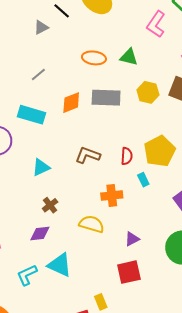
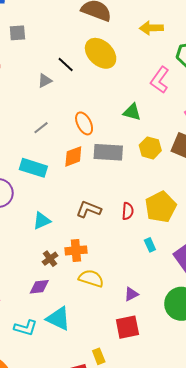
orange ellipse: (94, 58) -> (84, 123), moved, turned 55
cyan rectangle: (143, 180) -> (150, 245), moved
orange cross: (112, 195) -> (76, 250), moved
cyan L-shape: (27, 275) -> (25, 328), turned -140

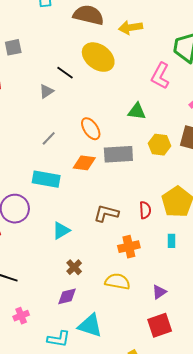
yellow arrow: (151, 28) -> (131, 27), moved
orange diamond: (73, 156) -> (84, 163), turned 35
cyan rectangle: (150, 245) -> (172, 241), turned 32
orange cross: (76, 250) -> (129, 247), moved

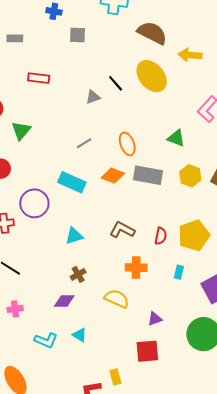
gray square: (13, 47) -> (78, 35), moved
cyan triangle: (90, 326) -> (80, 335), size x0.6

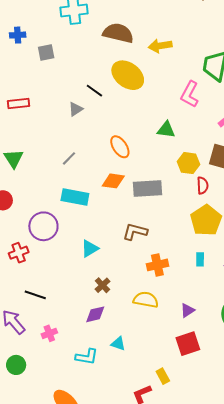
gray line: (84, 143) -> (69, 158), moved
gray rectangle: (148, 175) -> (147, 189), moved
red semicircle: (161, 236) -> (203, 185), moved

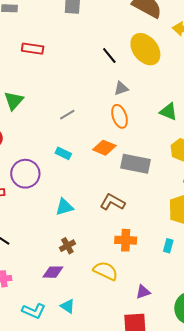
gray triangle: (76, 109) -> (121, 88), moved
cyan rectangle: (75, 197) -> (63, 153), size x0.6

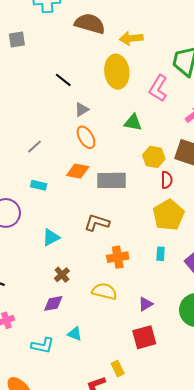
yellow ellipse: (145, 49) -> (117, 72), moved, turned 44

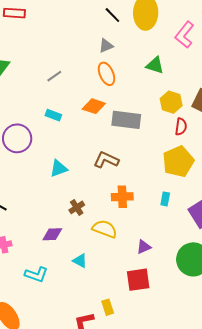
black line: (63, 80) -> (112, 15), moved
brown cross: (62, 275) -> (77, 207), moved
cyan triangle: (75, 334) -> (80, 261), moved

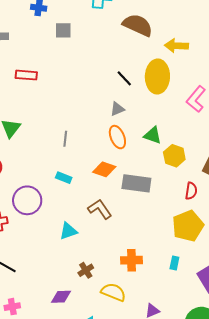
green triangle: (155, 65) -> (153, 135), moved
gray line: (54, 76) -> (65, 139), turned -49
yellow hexagon: (171, 102) -> (174, 156), moved
brown L-shape: (106, 160) -> (100, 209), moved, turned 30

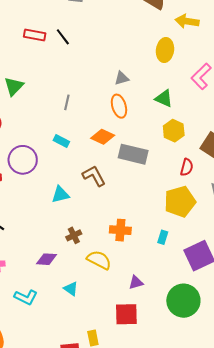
yellow ellipse: (157, 77) -> (165, 50), size x0.7
black line: (124, 78) -> (63, 37), moved
green triangle: (153, 135) -> (164, 98), moved

